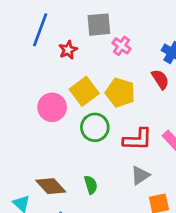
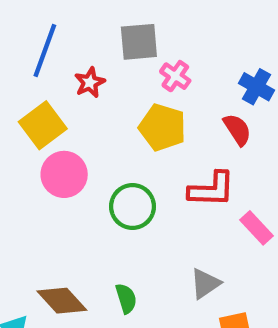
yellow square: (84, 91) -> (43, 125), moved
yellow pentagon: (120, 93) -> (162, 127), moved
red L-shape: (138, 139) -> (212, 189), moved

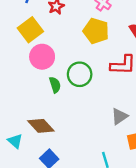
green semicircle: (126, 298) -> (55, 85), moved

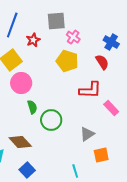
green circle: (80, 74) -> (51, 120), moved

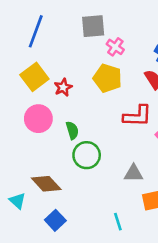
red star: (33, 40) -> (63, 87), moved
pink circle: (21, 83) -> (38, 119), moved
green semicircle: (32, 107) -> (72, 130), moved
gray triangle: (87, 134) -> (134, 173), turned 35

